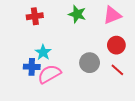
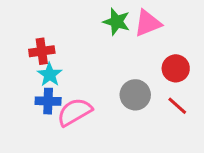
pink triangle: (112, 15) -> (148, 23), moved
red cross: (35, 16) -> (42, 51), moved
cyan star: (43, 52) -> (50, 75), moved

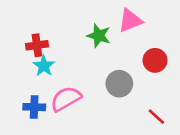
green star: (117, 22) -> (99, 36), moved
blue cross: (48, 101) -> (34, 107), moved
red line: (177, 106) -> (156, 117), moved

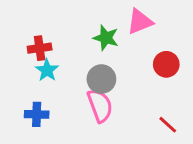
gray circle: (119, 84) -> (101, 79), moved
pink semicircle: (66, 99) -> (100, 106), moved, turned 100

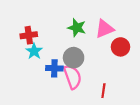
pink triangle: (140, 22) -> (105, 29), moved
blue cross: (37, 114) -> (54, 68), moved
red line: (168, 125) -> (103, 91), moved, turned 56

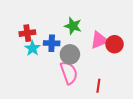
pink triangle: (105, 29) -> (99, 40), moved
blue cross: (54, 68) -> (52, 43), moved

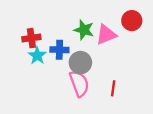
pink triangle: (99, 40) -> (106, 35), moved
red circle: (115, 44) -> (132, 21), moved
red line: (98, 86) -> (113, 88), moved

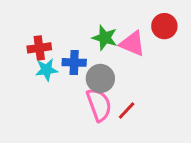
pink triangle: (106, 35) -> (132, 44), turned 45
cyan star: (37, 56) -> (47, 70), turned 30
red line: (113, 88) -> (127, 110), moved, turned 35

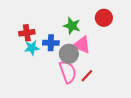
red circle: (164, 26) -> (104, 18), moved
pink triangle: (132, 44) -> (82, 45), moved

